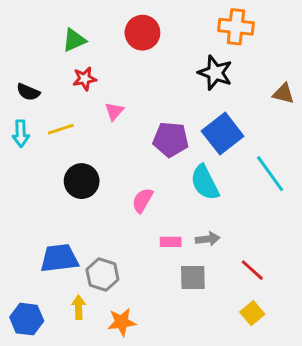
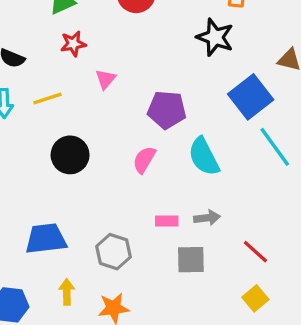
blue square: (223, 134) -> (251, 97), moved
pink semicircle: (142, 200) -> (144, 160), moved
gray hexagon: (102, 275) -> (114, 252), moved

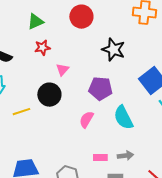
black star: (215, 37) -> (113, 50), moved
yellow line: (47, 98) -> (21, 112), moved
black circle: (70, 155) -> (49, 95), moved

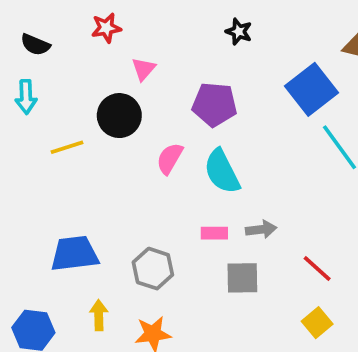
black star: (113, 50) -> (239, 32), size x0.6
cyan semicircle: (123, 118) -> (222, 172), moved
pink semicircle: (86, 120) -> (170, 158), moved

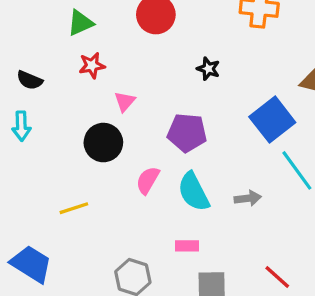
yellow line: (67, 147) -> (74, 208), moved
gray arrow: (261, 229) -> (248, 198), moved
blue trapezoid: (74, 254) -> (31, 264), moved, turned 39

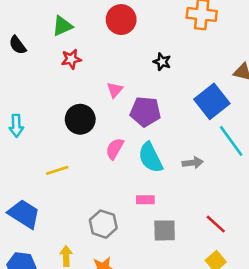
black semicircle: (30, 80) -> (18, 45), moved, turned 30
pink triangle: (125, 102) -> (115, 90), moved
cyan arrow: (21, 126) -> (16, 126), moved

